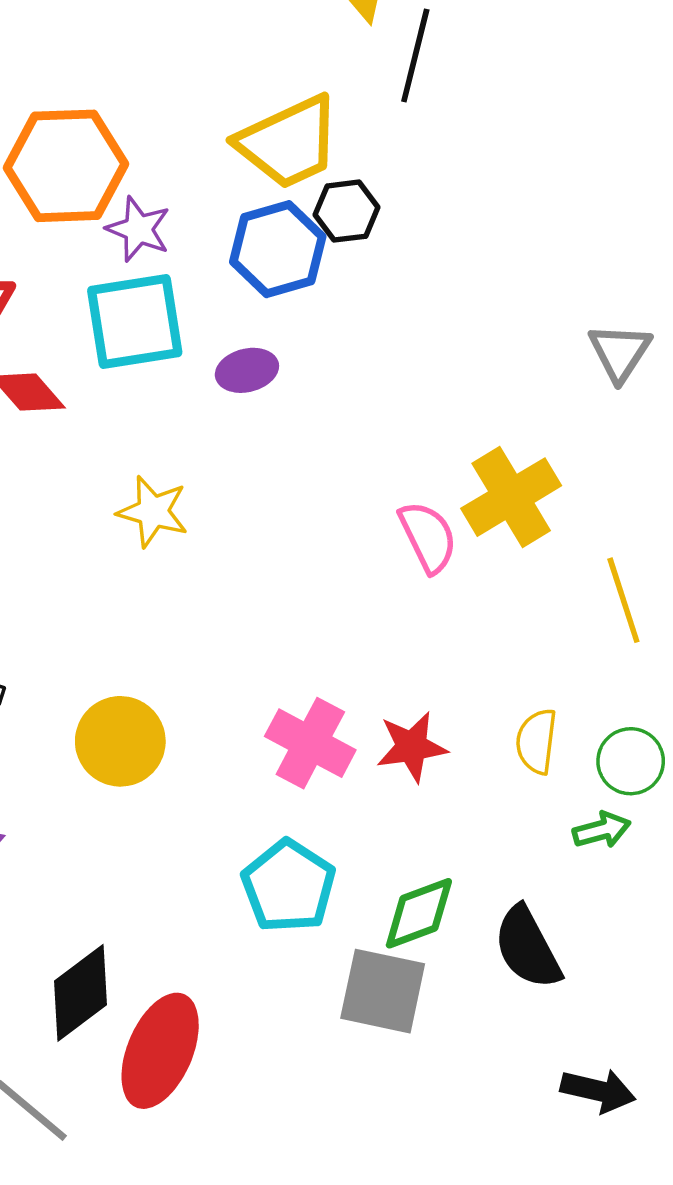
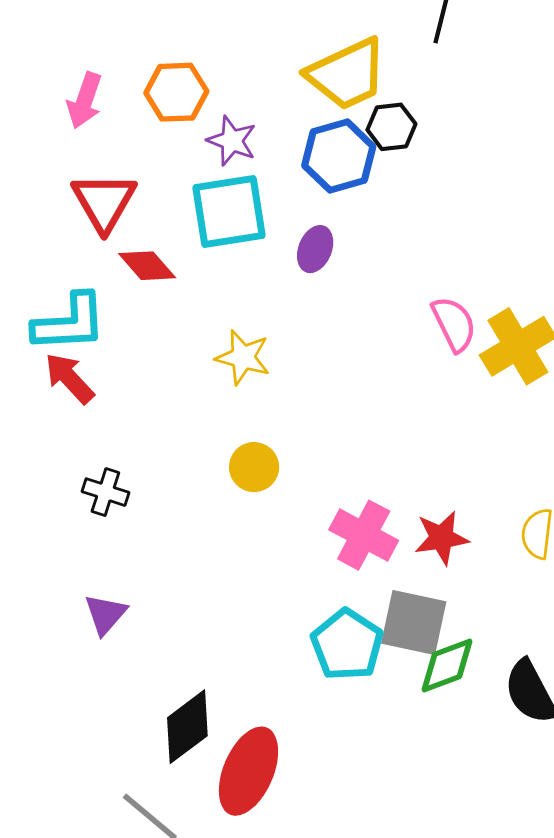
orange hexagon: (66, 166) -> (176, 92), size x0.7
purple ellipse: (247, 370) -> (315, 249), turned -54
pink semicircle: (428, 537) -> (454, 324), moved
yellow circle: (120, 741) -> (254, 467), moved, size x0.7
gray square: (383, 991) -> (414, 623), moved

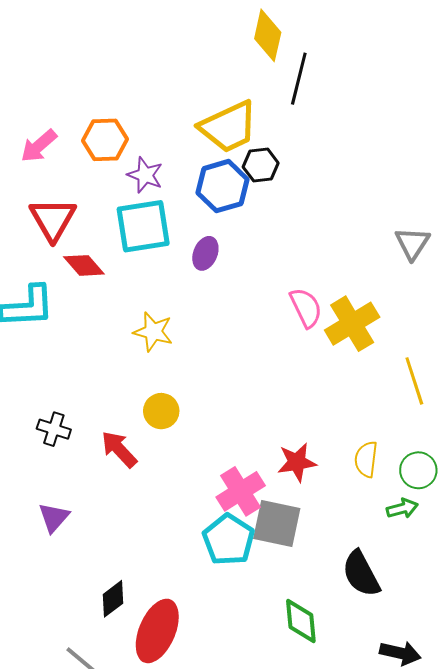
pink arrow: (85, 101) -> (39, 146), turned 30
red arrow: (69, 378) -> (119, 449), moved
pink cross: (364, 535) -> (241, 491), moved, turned 30
green diamond: (447, 666) -> (301, 621), moved, turned -75
black diamond: (187, 727) -> (113, 599), size x0.7

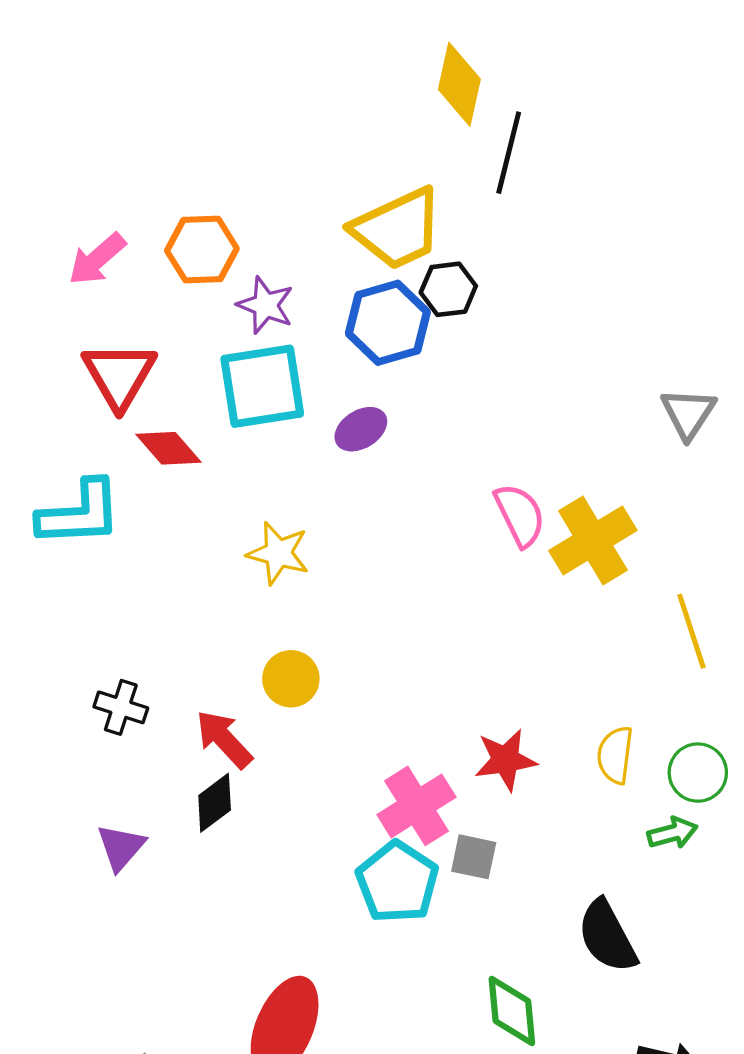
purple ellipse: (205, 253) -> (361, 429), turned 36
gray square: (277, 524) -> (474, 857), size x0.6
black diamond: (113, 599) -> (215, 803), moved

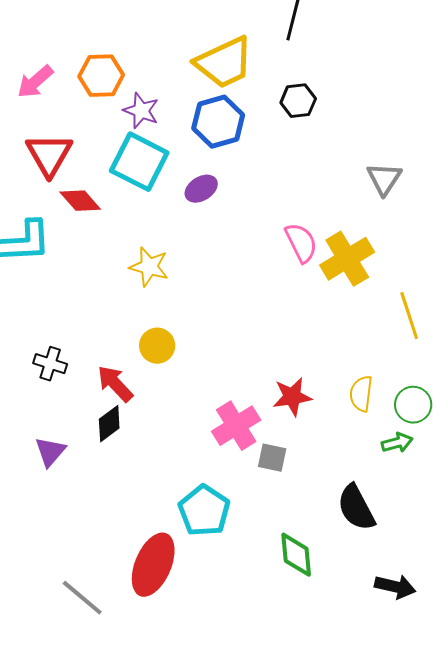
black hexagon: (448, 289) -> (298, 101), moved
cyan square: (262, 386) -> (139, 162), turned 36
gray triangle: (688, 413) -> (384, 179), moved
cyan pentagon: (397, 882) -> (204, 511), moved

